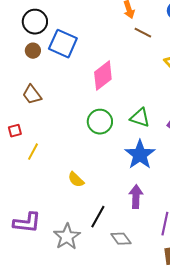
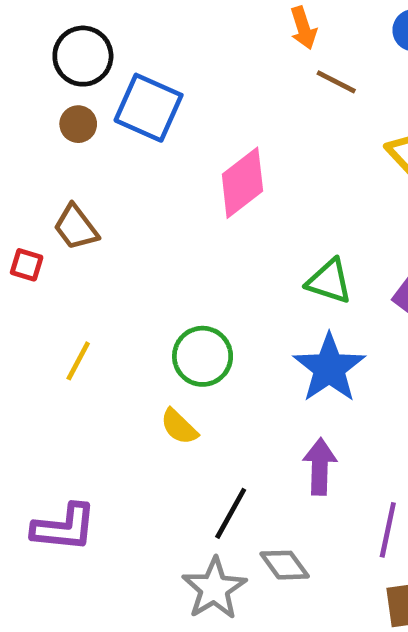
green circle: (100, 122) -> (203, 356), moved
red square: (15, 131) -> (27, 265), moved, turned 32
gray star: (67, 237) -> (214, 589), moved

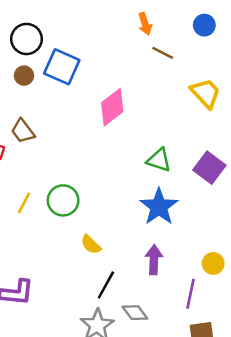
green circle: (203, 356) -> (63, 200), moved
yellow semicircle: (179, 427) -> (91, 245), moved

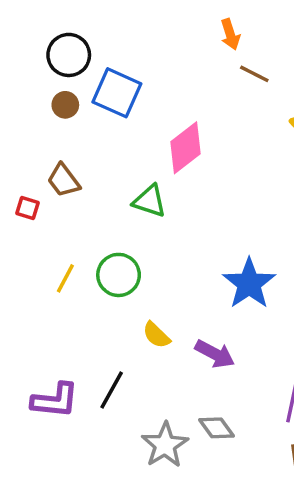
green triangle: (159, 160) -> (149, 201), moved
purple arrow: (154, 260) -> (215, 354), moved, turned 116
black line: (106, 285) -> (112, 390), moved

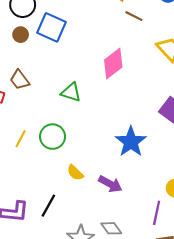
pink diamond: (186, 148) -> (113, 63), moved

